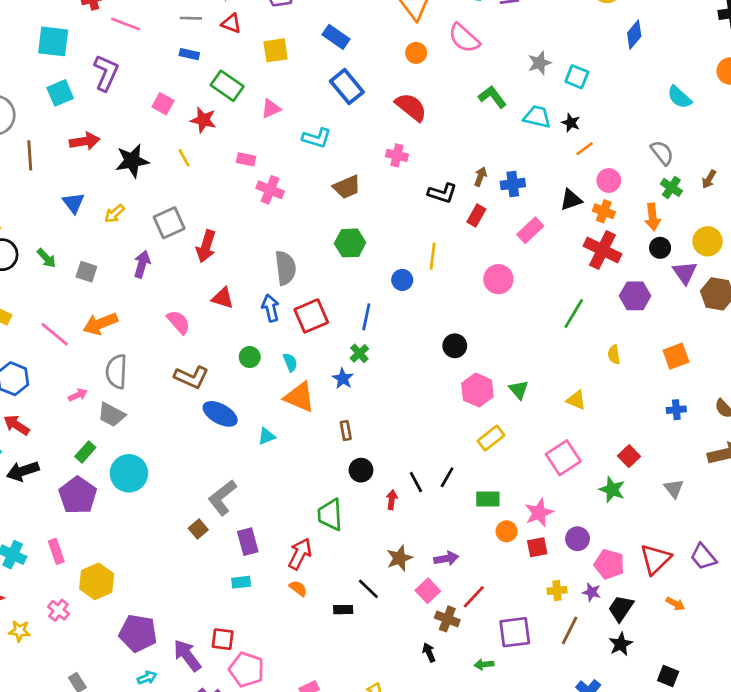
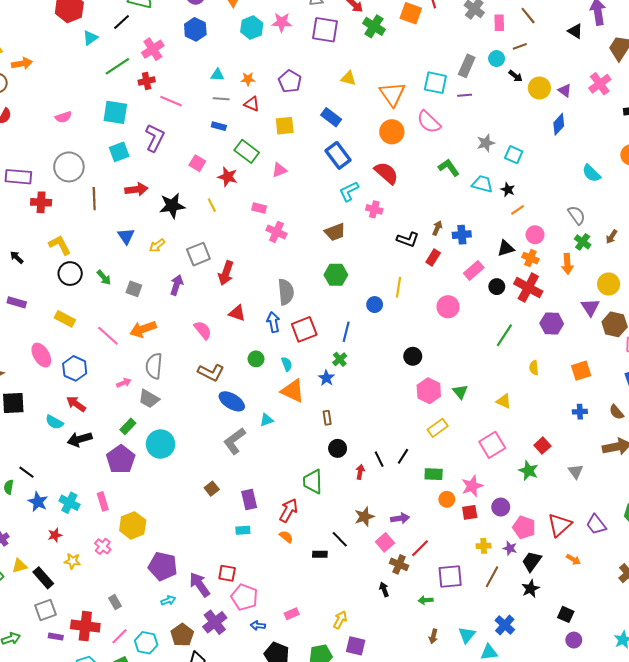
orange circle: (416, 53) -> (392, 132), size x1.5
cyan L-shape: (317, 138) -> (349, 191), moved, turned 135
black circle: (660, 248) -> (497, 287), moved
gray L-shape: (222, 498) -> (235, 441), moved

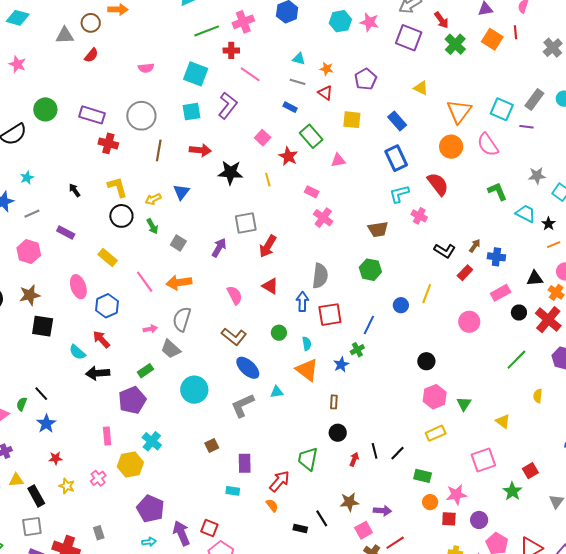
yellow arrow: (157, 245) -> (153, 199), moved
cyan circle: (160, 444) -> (194, 390), moved
cyan cross: (69, 503) -> (152, 441), moved

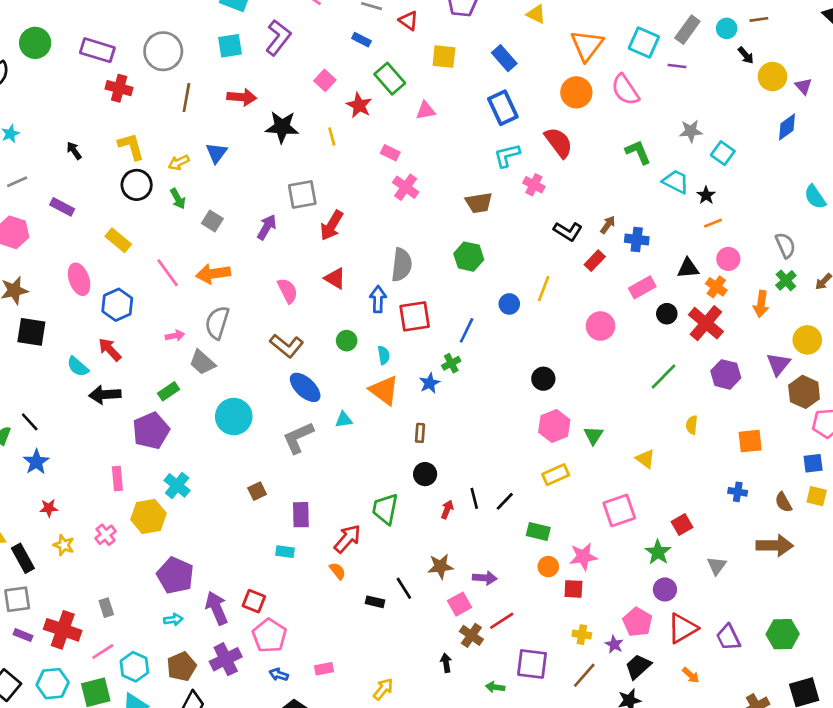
purple circle: (479, 520) -> (665, 589), moved

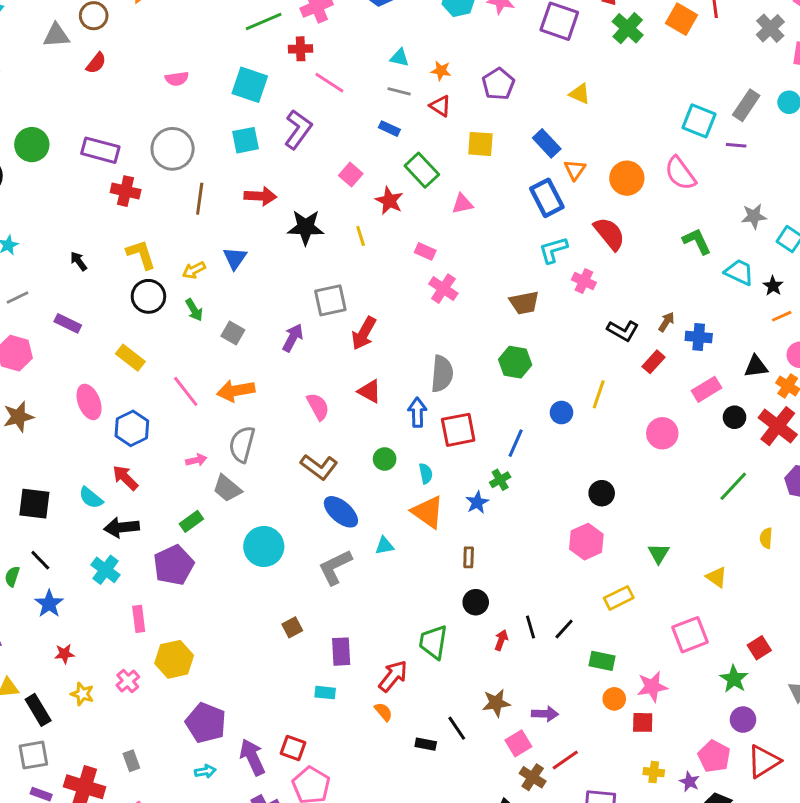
orange triangle: (587, 45) -> (575, 170), moved, size x0.6
black square: (31, 332) -> (34, 504), moved
pink hexagon: (554, 426) -> (586, 542), moved
cyan cross: (177, 485) -> (105, 570), moved

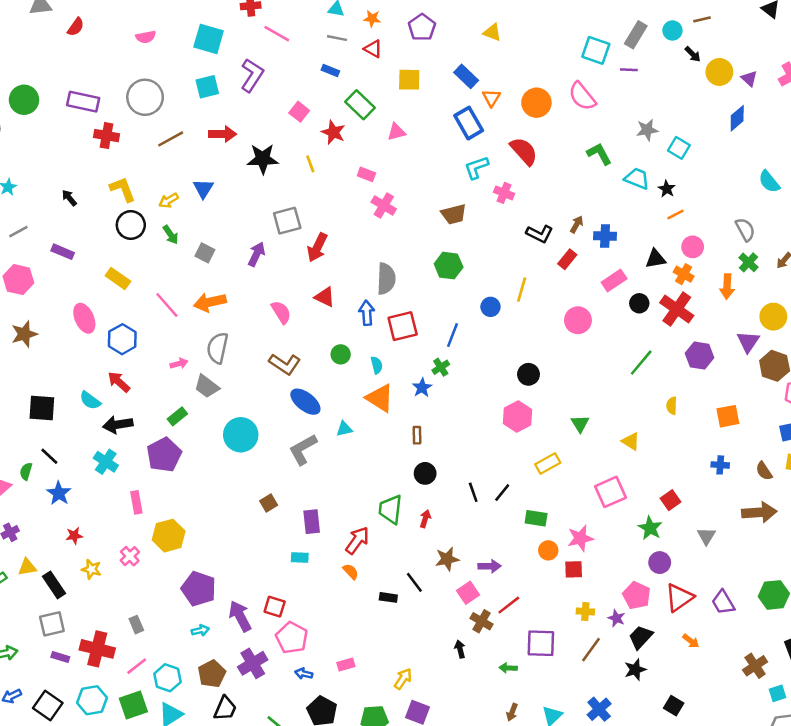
brown line: (200, 199) -> (171, 139), turned 56
red arrow: (501, 640) -> (425, 519), moved

